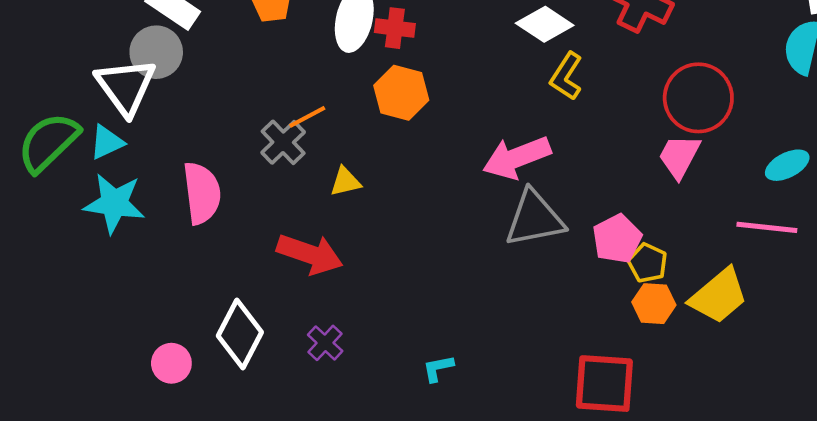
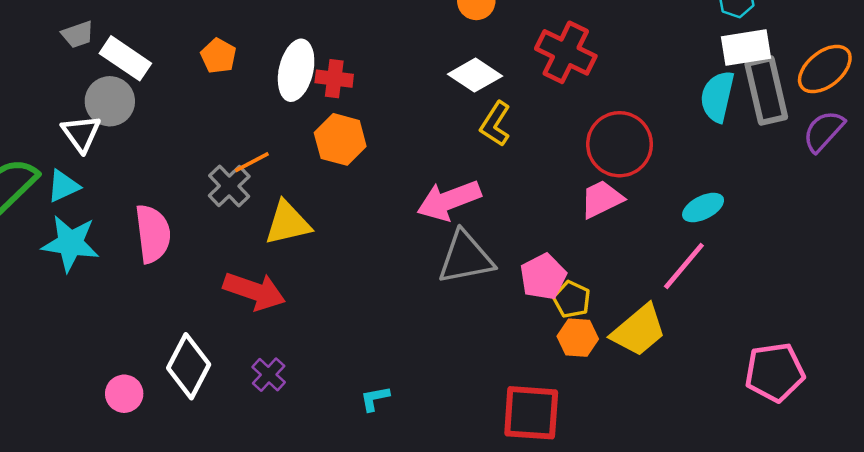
white triangle: (126, 86) -> (81, 133), size x0.7
pink trapezoid: (679, 156) -> (602, 199), turned 36
yellow triangle: (345, 182) -> (288, 223), size x1.6
pink line: (767, 227) -> (684, 266), turned -56

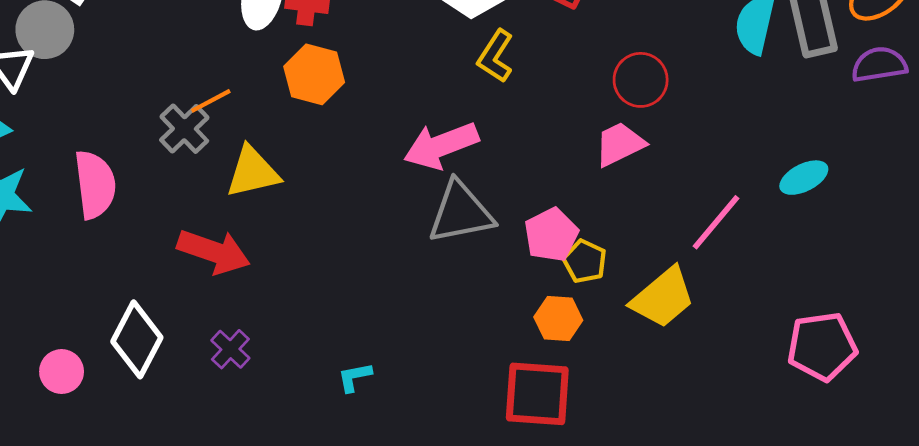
purple semicircle: (824, 131) -> (879, 65), turned 39
red circle: (620, 144) -> (641, 80), size x0.7
cyan ellipse: (703, 207) -> (804, 178), moved
orange hexagon: (578, 338) -> (558, 319), moved

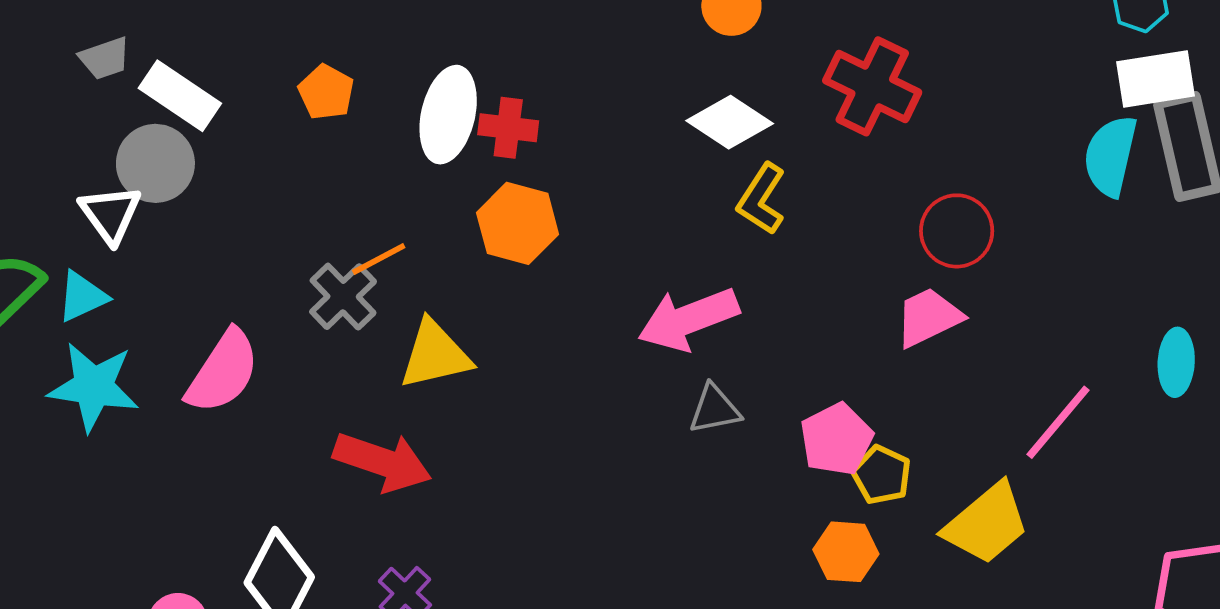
cyan ellipse: (804, 178) -> (1176, 362), turned -60
pink semicircle: (95, 185) -> (223, 372), turned 40
gray triangle: (461, 212) -> (715, 409), size x0.6

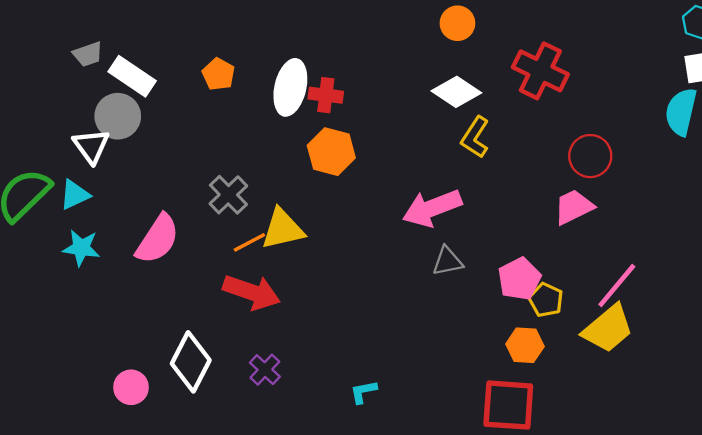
orange line: (379, 259) -> (249, 242), moved
cyan star: (93, 387) -> (81, 248), size x0.7
pink line: (1058, 422) -> (617, 286), moved

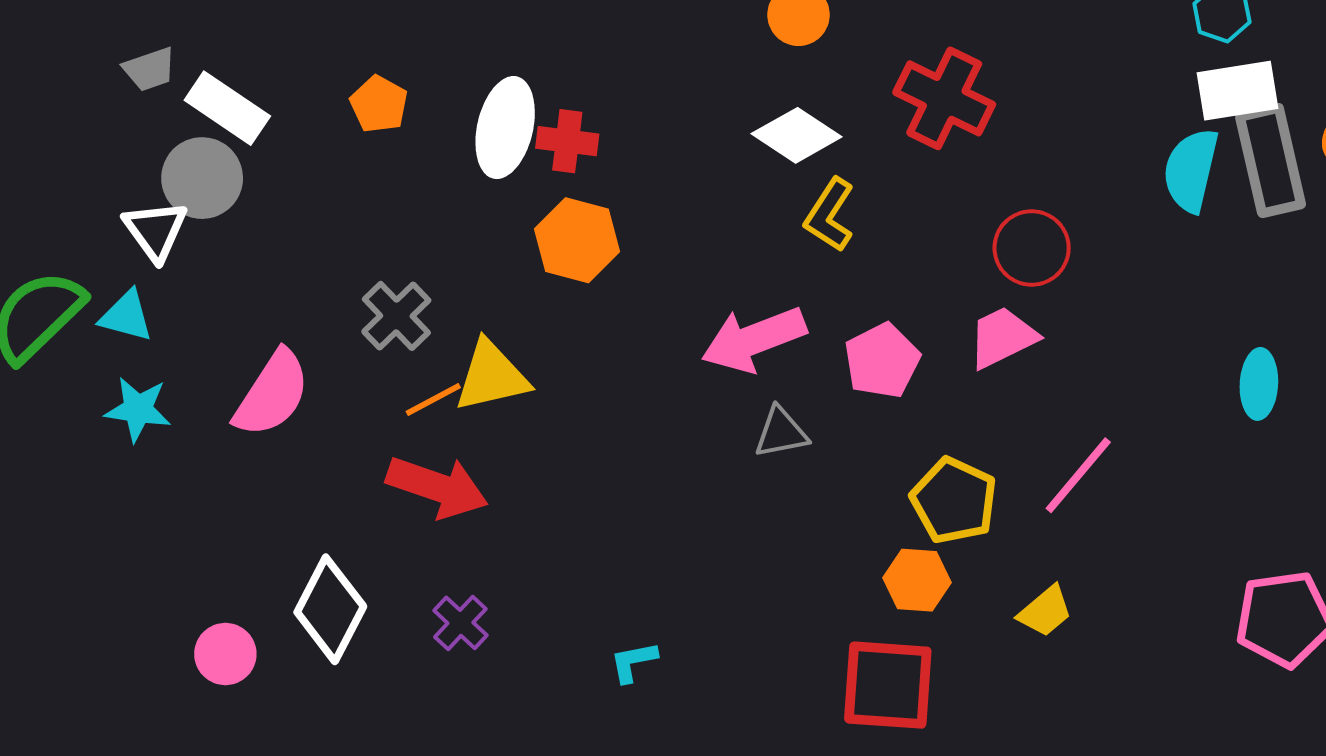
cyan triangle: (75, 195) -> (126, 316), turned 40
pink pentagon: (519, 279) -> (882, 361), moved
yellow pentagon: (546, 300) -> (954, 501), size x1.4
yellow trapezoid: (608, 329) -> (1045, 611), moved, size x0.6

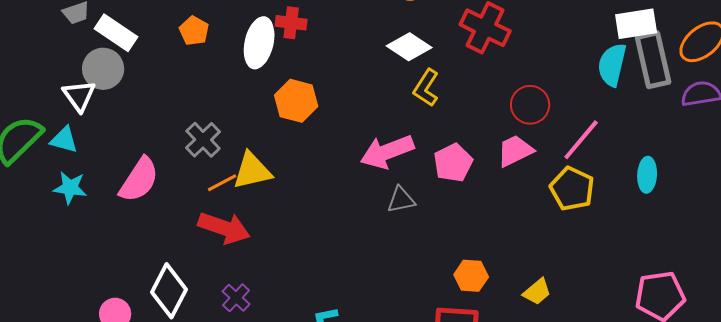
red cross: (567, 141) -> (291, 23), moved
pink line: (1078, 475) -> (581, 140), moved
yellow pentagon: (954, 501) -> (572, 189), moved

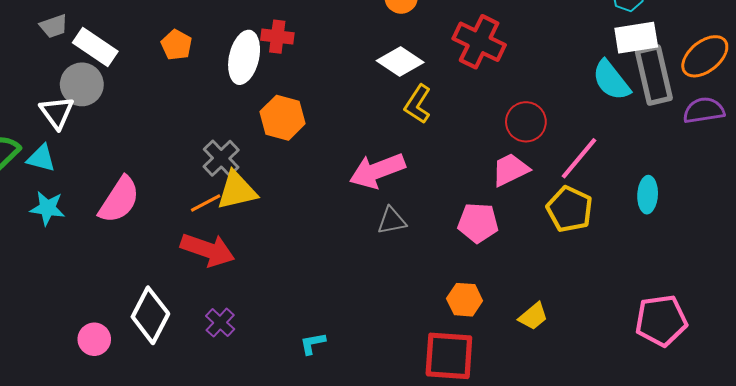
cyan semicircle: (612, 65) -> (611, 80), turned -51
gray cross: (203, 140) -> (221, 158), moved
pink pentagon: (453, 163) -> (478, 223), moved, turned 30

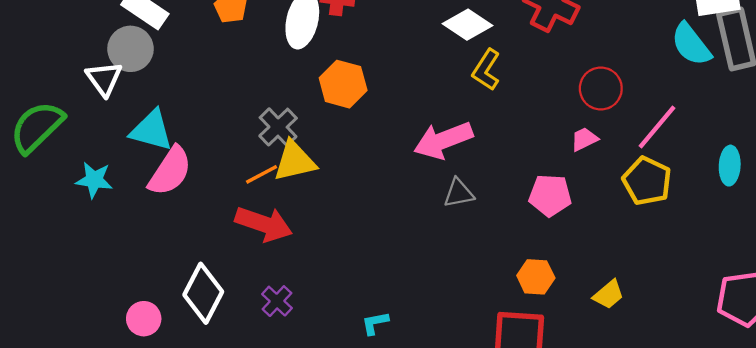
cyan triangle: (41, 158) -> (151, 130), moved, size x1.4
pink trapezoid: (510, 170) -> (584, 139), size x0.7

